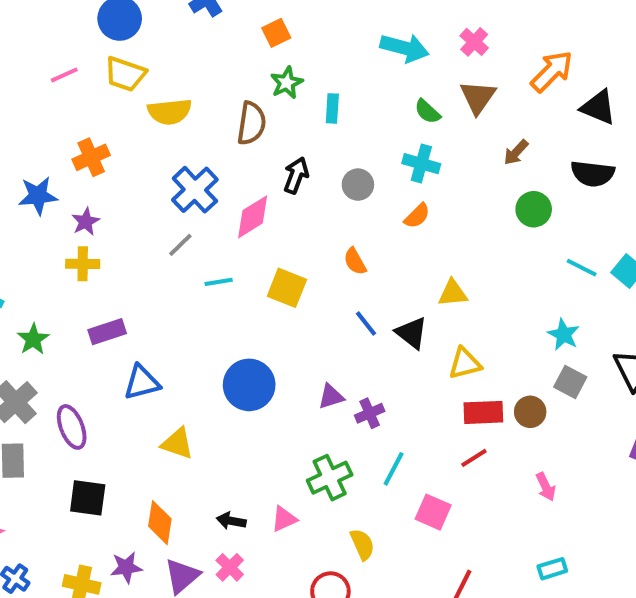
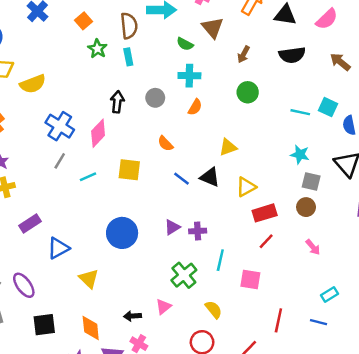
brown semicircle: (251, 123) -> (129, 26), moved
green circle: (534, 209) -> (248, 92), moved
brown circle: (530, 412) -> (306, 207), moved
purple cross: (370, 413) -> (198, 231), turned 35
yellow triangle: (177, 443) -> (89, 279), turned 40

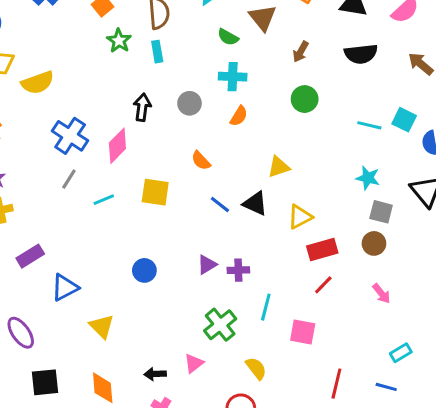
blue circle: (122, 233) -> (144, 270), size x0.6

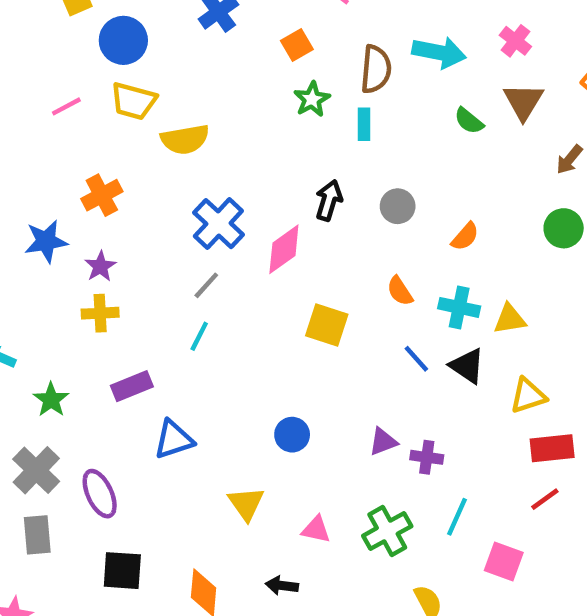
cyan cross: (233, 77) -> (459, 307), moved
cyan line: (104, 200) -> (199, 336), moved, turned -50
yellow triangle: (102, 326) -> (246, 504), moved
pink triangle: (194, 363) -> (316, 529), moved, turned 40

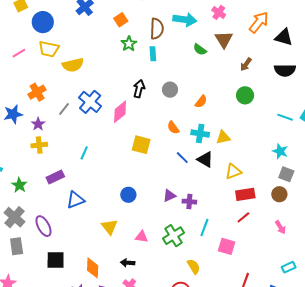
gray line: (206, 285) -> (64, 109), moved

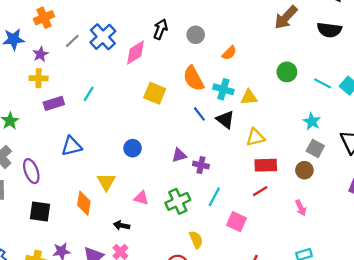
brown arrow: (246, 64) -> (286, 17), size x1.6
green circle: (245, 95) -> (287, 72), moved
orange semicircle: (173, 128) -> (194, 78), size x1.6
purple rectangle: (55, 177) -> (54, 103), moved
orange diamond: (93, 268) -> (84, 203), moved

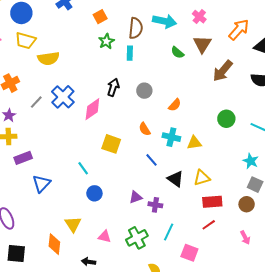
orange semicircle: (194, 78) -> (145, 129), size x0.6
cyan line: (89, 94) -> (83, 168), moved, turned -64
black triangle: (225, 120) -> (175, 179), moved
blue triangle: (72, 146) -> (42, 183), moved, turned -30

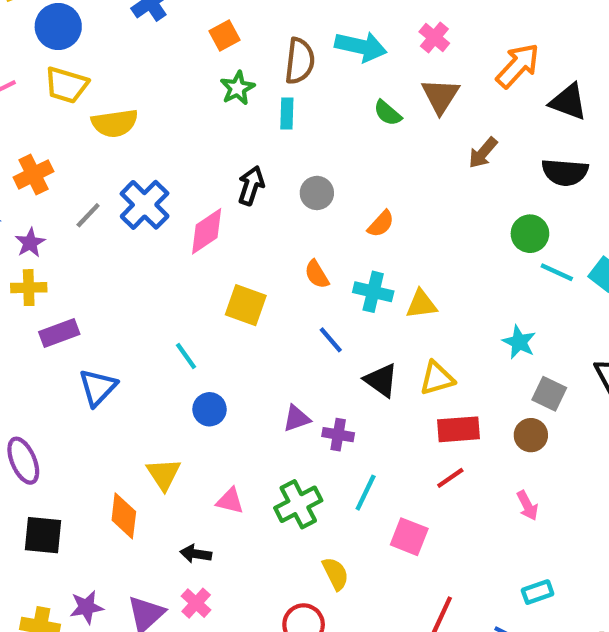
brown arrow: (223, 71) -> (483, 153), size x0.7
green circle: (226, 119) -> (530, 234), moved
cyan star: (251, 161) -> (519, 342), moved

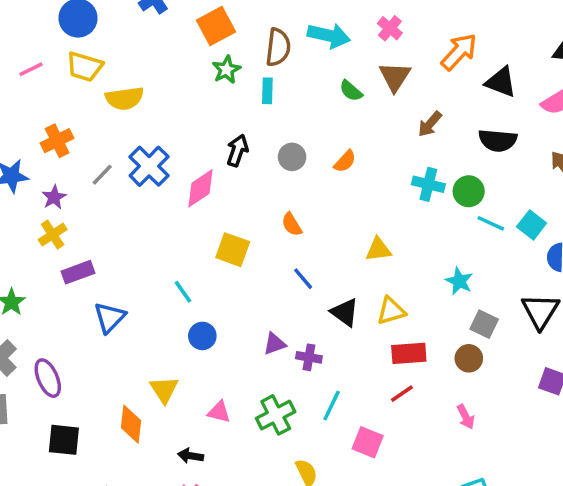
orange square: (225, 36) -> (216, 26), size x1.5
orange semicircle: (381, 224) -> (345, 161), moved
yellow cross: (29, 288) -> (53, 235), turned -32
cyan cross: (373, 292) -> (428, 184), moved

